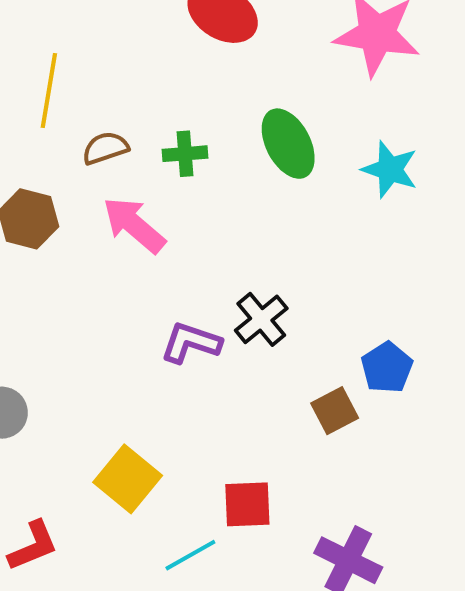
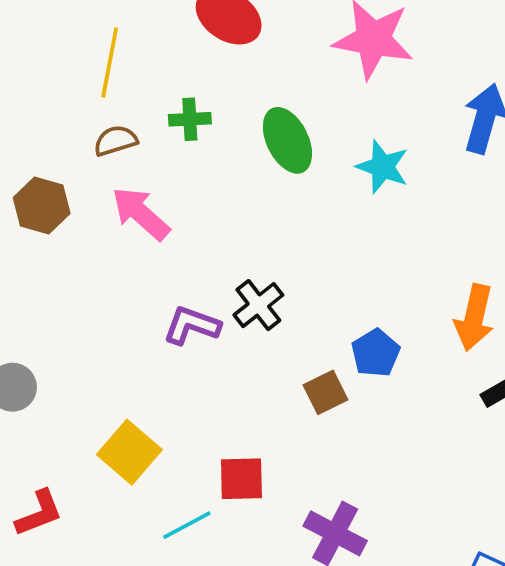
yellow line: (49, 91) -> (110, 62), moved
green cross: (185, 154) -> (190, 119), moved

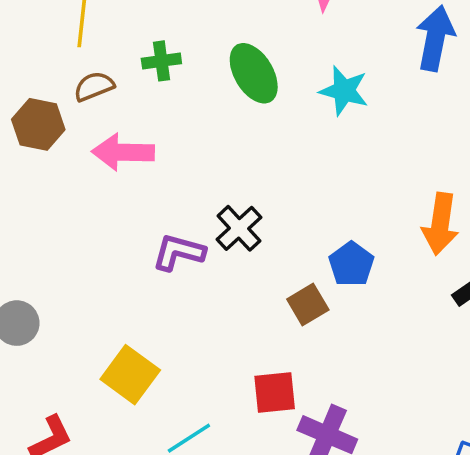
brown hexagon: (42, 205) -> (38, 124), moved
pink arrow: (141, 214) -> (123, 152), turned -36
red square: (241, 479) -> (275, 392), moved

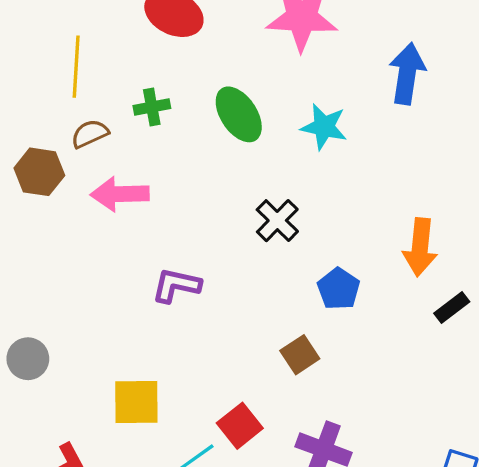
black cross: (239, 228) -> (277, 221), moved
brown square: (308, 304) -> (300, 355), moved
yellow square: (130, 375) -> (136, 402), turned -34
red square: (275, 392) -> (240, 426), moved, turned -30

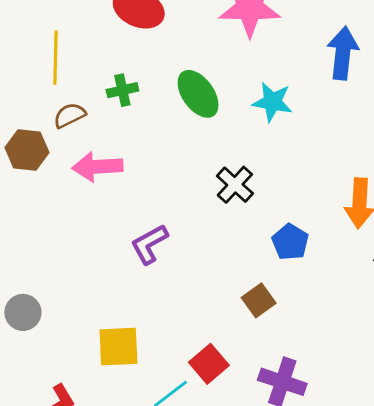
purple L-shape: (176, 285) -> (149, 244), turned -39

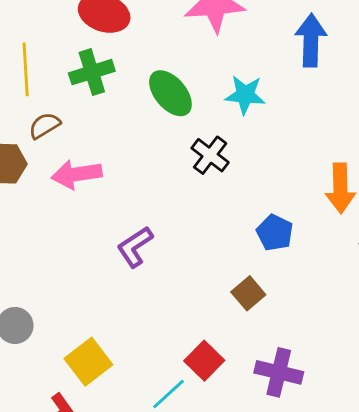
green cross: (122, 90) -> (92, 72), moved, size x1.4
black cross: (235, 185) -> (210, 155), moved
yellow square: (118, 347) -> (88, 362), moved, turned -30

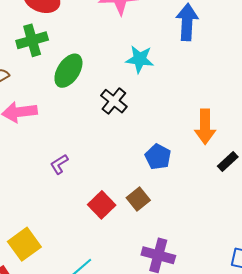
green ellipse: (170, 93) -> (68, 71), moved, turned 72
purple L-shape: (135, 247) -> (59, 164), size x0.7
red square: (204, 361) -> (102, 205), moved

